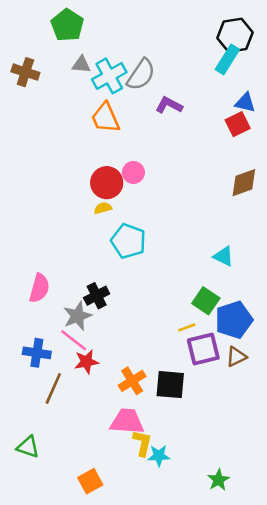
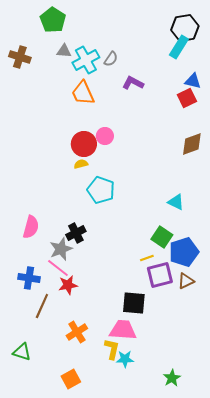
gray semicircle: (141, 75) -> (111, 59), size x0.6
orange cross: (132, 381) -> (77, 332), moved
pink trapezoid: (127, 421) -> (123, 330), moved

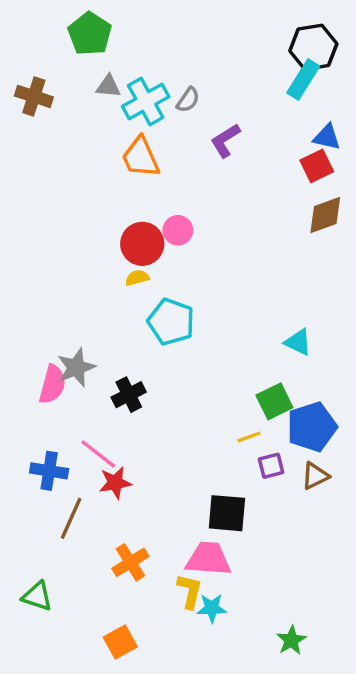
purple L-shape: (133, 83) -> (225, 140), turned -60
brown diamond: (192, 144) -> (325, 215), moved
green square: (162, 237) -> (274, 401), turned 30
gray star: (61, 249) -> (76, 367), moved
purple square: (160, 275) -> (271, 466), size x0.6

